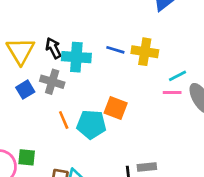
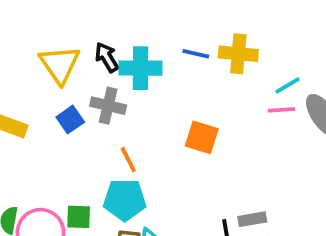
cyan pentagon: (91, 124) -> (125, 200), moved

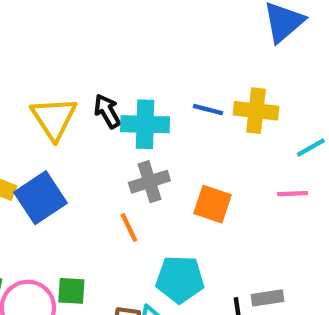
gray cross: (108, 106) -> (149, 182), moved, turned -32
pink line: (281, 110) -> (293, 194), moved
blue square: (70, 120) -> (40, 198), moved, size x1.6
cyan pentagon: (125, 200) -> (180, 279), moved

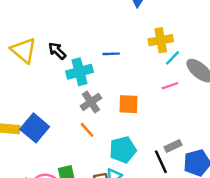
black arrow: (107, 111) -> (57, 51), moved
yellow cross: (256, 111) -> (161, 40), moved
yellow triangle: (54, 118) -> (24, 50), moved

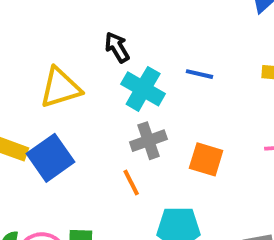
yellow triangle: (24, 50) -> (60, 88), moved, turned 48
cyan cross: (79, 72) -> (143, 89), turned 30

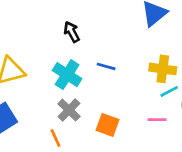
black arrow: (117, 47) -> (72, 32), moved
gray cross: (148, 141) -> (69, 110), turned -30

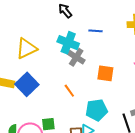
gray cross: (69, 110) -> (76, 57), moved

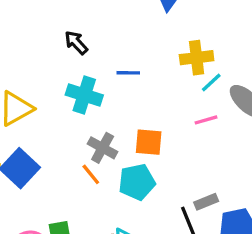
gray cross: (76, 57) -> (103, 148), moved
cyan pentagon: (97, 110) -> (137, 182), moved

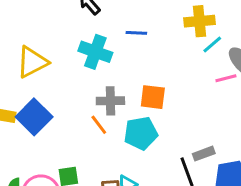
pink line: (206, 120) -> (226, 78), moved
gray cross: (103, 148) -> (110, 101), turned -32

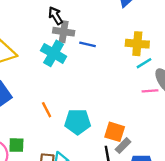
orange square: (153, 97) -> (115, 132), moved
gray cross: (110, 101) -> (64, 32), moved
gray rectangle: (204, 154) -> (123, 146), turned -35

